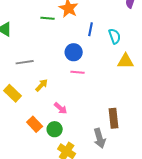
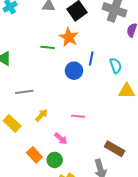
blue circle: (74, 52) -> (74, 71), moved
pink line: (78, 72) -> (78, 116), moved
brown rectangle: (114, 118) -> (115, 149), turned -54

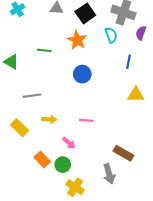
green line: (48, 47) -> (44, 50), moved
blue line: (91, 58) -> (129, 62), moved
cyan semicircle: (116, 66) -> (111, 35), moved
yellow arrow: (41, 115) -> (49, 119), turned 48

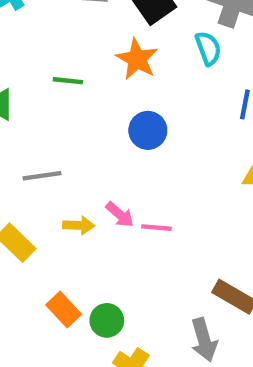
pink arrow: (69, 143) -> (120, 215), moved

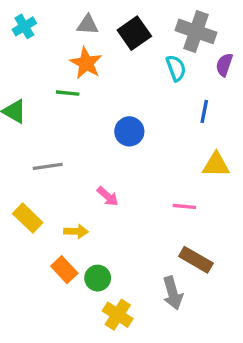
orange star: (137, 59) -> (86, 63), moved
yellow arrow: (79, 225) -> (76, 231), moved
pink line: (156, 228) -> (184, 206), moved

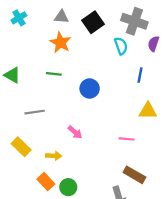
green line: (68, 93) -> (54, 74), moved

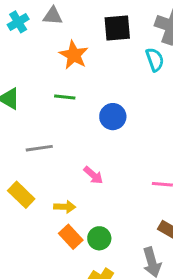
gray triangle: (62, 17) -> (53, 16), moved
black square: (93, 22) -> (117, 28), turned 30
orange rectangle: (46, 182) -> (71, 237), moved
green circle: (68, 187) -> (99, 238), moved

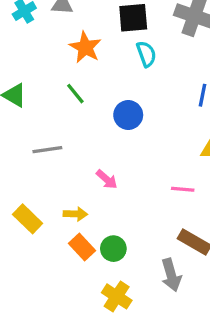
cyan semicircle: (155, 59) -> (146, 54), moved
green line: (65, 97) -> (75, 94), turned 45
yellow rectangle: (21, 195) -> (28, 219), moved

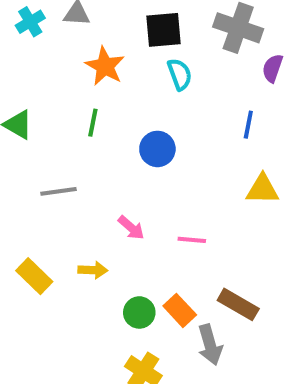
green line: (75, 94) -> (93, 123), turned 50
pink line: (183, 189) -> (192, 240), moved
orange rectangle: (82, 247) -> (180, 310), moved

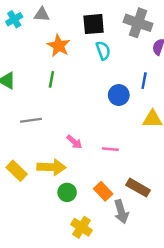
blue circle: (157, 149) -> (119, 95), moved
yellow arrow: (93, 270) -> (51, 167), size x1.6
green circle: (139, 312) -> (67, 192), moved

